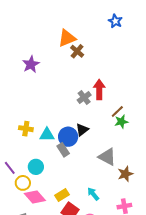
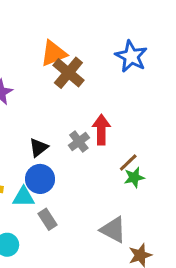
blue star: (115, 21) -> (131, 56), moved, size x1.5
brown cross: (77, 51) -> (68, 73), size x1.5
black triangle: (82, 130) -> (39, 148), moved
blue circle: (68, 137) -> (40, 179), moved

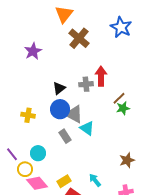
orange triangle: (53, 53) -> (64, 14), moved, turned -30
gray cross: (79, 142) -> (86, 84), turned 32
cyan triangle: (24, 197) -> (87, 128), moved, turned 35
gray triangle: (113, 230) -> (74, 114), moved

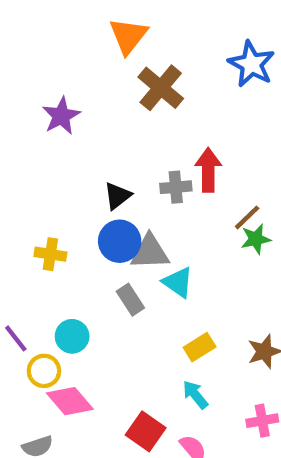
gray triangle: (74, 114) -> (150, 252), turned -30
yellow rectangle: (64, 181) -> (200, 347), moved

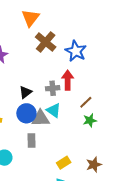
blue star: (251, 64) -> (76, 51), moved
green star: (256, 239) -> (90, 120), moved
cyan triangle: (178, 282) -> (54, 110), moved
gray rectangle: (130, 300) -> (31, 140), turned 32

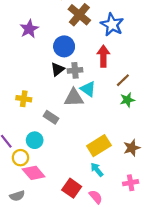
gray cross: (53, 88) -> (75, 70), moved
blue circle: (26, 113) -> (64, 46), moved
gray rectangle: (31, 140) -> (51, 117), moved, turned -56
yellow rectangle: (64, 163) -> (99, 146), size x1.5

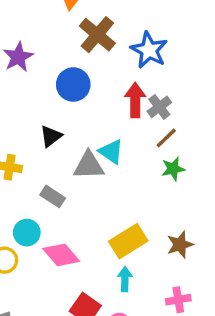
black triangle: (58, 69) -> (51, 136), moved
gray cross: (75, 70) -> (159, 107), moved, turned -32
cyan arrow: (97, 170) -> (125, 279), turned 40
pink diamond: (34, 173) -> (61, 255), moved

